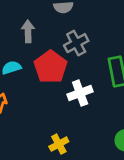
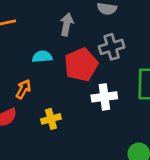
yellow cross: (59, 144) -> (51, 119), moved

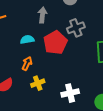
orange arrow: (23, 89) -> (27, 64), moved
white cross: (104, 97) -> (70, 93), moved

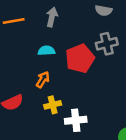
gray arrow: (42, 15) -> (52, 17), moved
white cross: (70, 93) -> (76, 120), moved

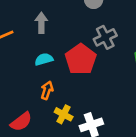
yellow cross: (53, 105) -> (64, 114), turned -35

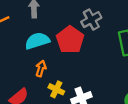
cyan semicircle: (44, 59) -> (37, 41), size x1.5

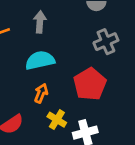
red pentagon: (70, 40) -> (90, 84), moved

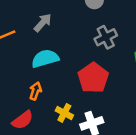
gray arrow: (40, 22) -> (43, 23), turned 42
orange arrow: (41, 93) -> (35, 91), moved

